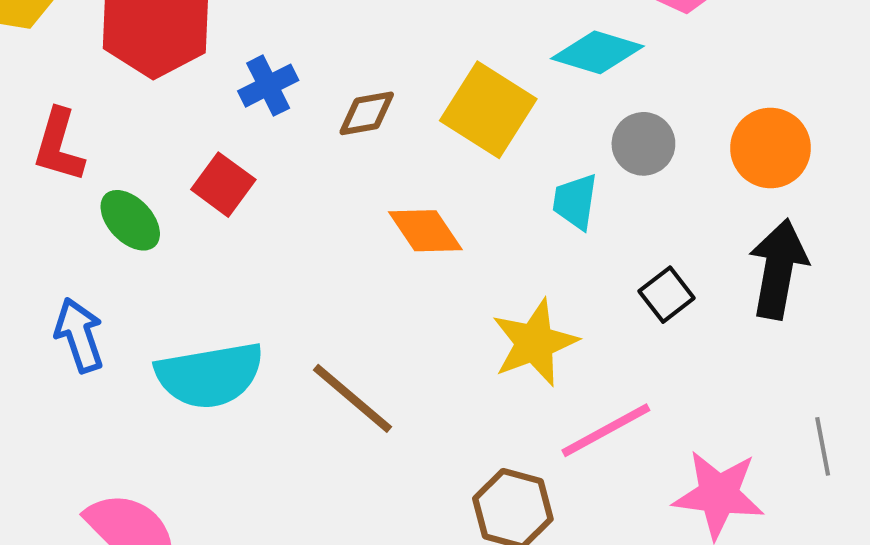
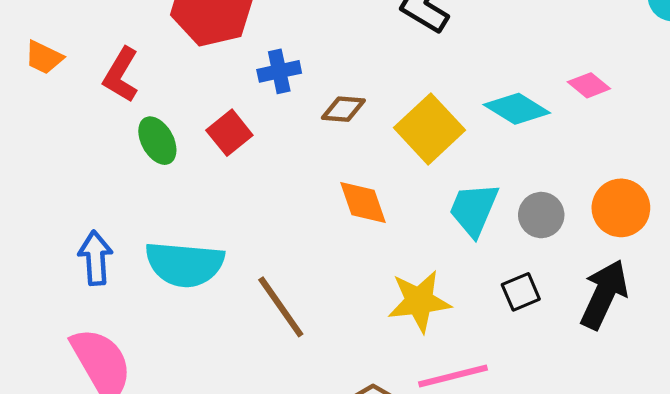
gray circle: (643, 144) -> (541, 215), moved
cyan trapezoid: (575, 201) -> (474, 209), size x1.4
blue arrow: (79, 335) -> (96, 258), moved

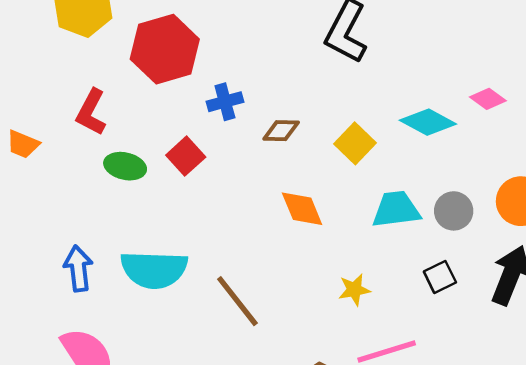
orange trapezoid: (44, 57) -> (23, 144), moved
yellow square: (430, 129) -> (355, 143), size x0.7
green ellipse: (157, 141) -> (125, 166), turned -45
cyan trapezoid: (474, 209) -> (396, 209), turned 63
yellow star: (419, 301) -> (354, 290), size x0.6

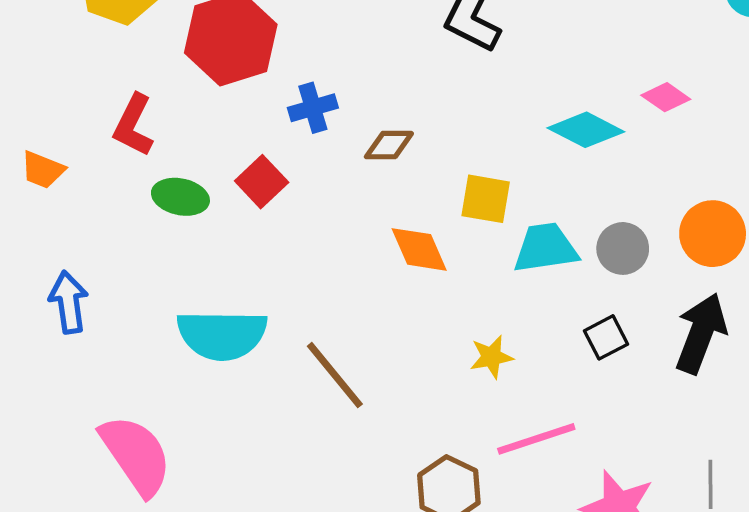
yellow square: (355, 143) -> (486, 199), moved, turned -33
blue arrow: (78, 268) -> (69, 302), moved

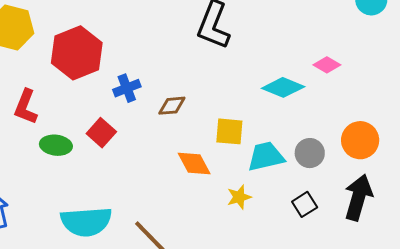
yellow star: (491, 357) -> (239, 197), moved

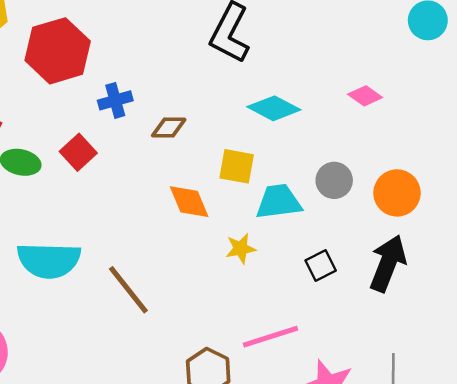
cyan diamond: (283, 87) -> (274, 108), moved
gray circle: (310, 153) -> (334, 180), moved

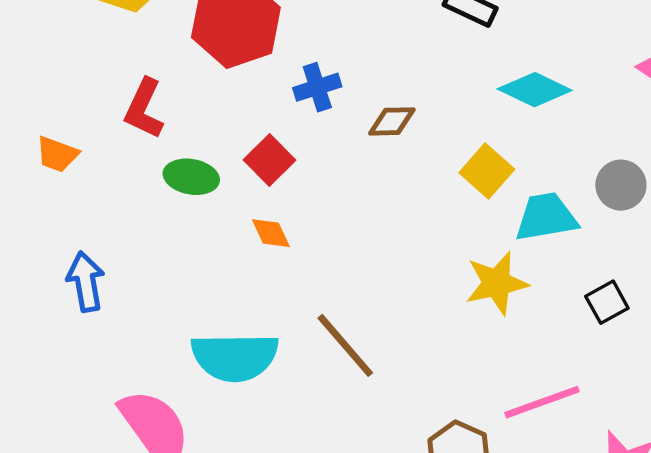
yellow square: (237, 166) -> (487, 171), turned 33
orange diamond: (189, 202) -> (271, 233), moved, size x0.7
yellow star: (241, 248) -> (497, 283), size x1.5
cyan semicircle: (49, 260) -> (235, 357), moved

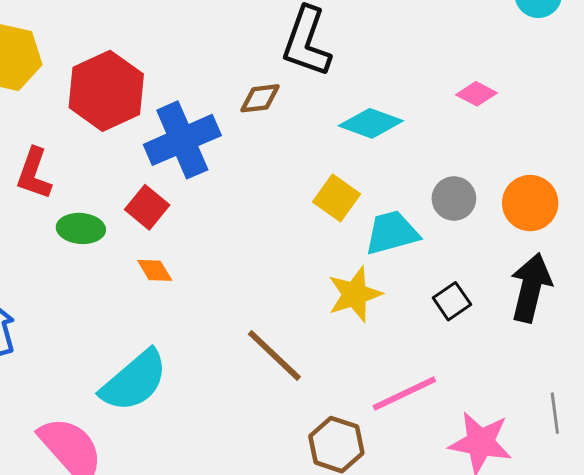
blue cross: (317, 87) -> (182, 140), size x1.8
brown diamond: (392, 121) -> (260, 98), moved
brown line: (345, 345) -> (274, 355), moved
cyan semicircle: (235, 357) -> (134, 381), turned -34

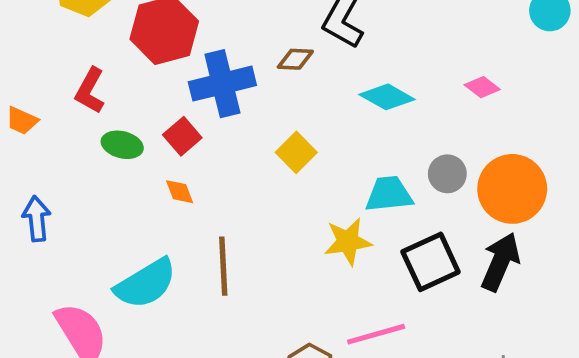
yellow square: (336, 198) -> (296, 152), moved
orange circle: (530, 203) -> (512, 189), size x1.4
black square: (452, 301) -> (431, 262), size x1.8
brown line: (274, 355) -> (223, 266), moved, turned 34

